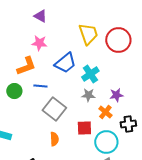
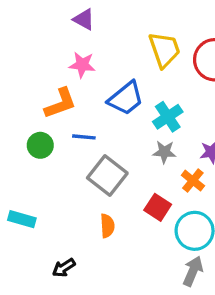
red square: (84, 128) -> (158, 207), turned 35

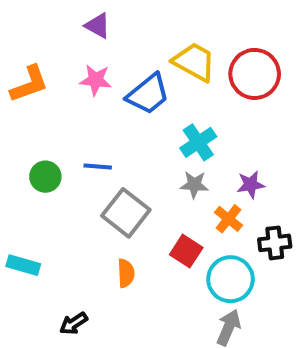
yellow trapezoid: (164, 50) -> (194, 62), turned -42
blue trapezoid: (126, 98) -> (148, 94), moved
orange L-shape: (60, 103) -> (29, 84), moved

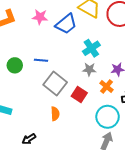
red square: (186, 251) -> (79, 95), moved

